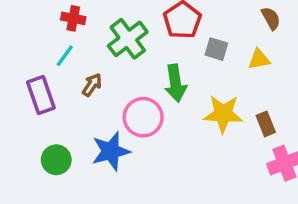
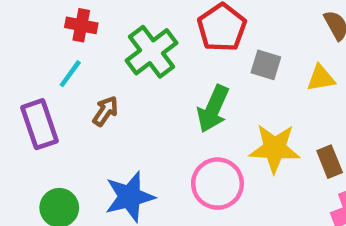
green arrow: (175, 83) -> (213, 109), turned 33
pink circle: (143, 117) -> (217, 184), moved

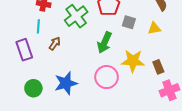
cyan line: (70, 74) -> (38, 26), turned -32

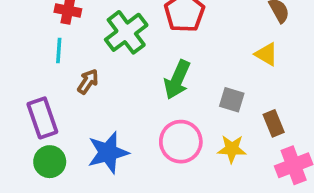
gray square: (129, 22) -> (232, 100), moved
yellow triangle: (154, 28) -> (266, 54), turned 40
purple rectangle: (24, 50) -> (42, 118), moved
yellow star: (133, 61) -> (232, 149), moved, size x0.7

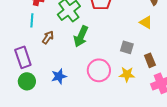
green arrow: (177, 80) -> (81, 36), moved
blue star: (108, 153) -> (59, 76), size x0.7

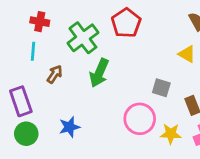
pink circle: (99, 70) -> (140, 119), moved
yellow star: (127, 74) -> (171, 134), moved

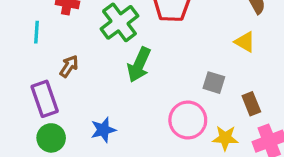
cyan line: (33, 51) -> (36, 32), moved
brown arrow: (55, 74) -> (69, 66), moved

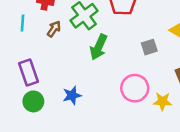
brown arrow: (69, 66) -> (54, 29), moved
gray square: (214, 83) -> (149, 47), moved, turned -35

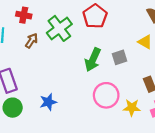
green arrow: (99, 47) -> (93, 60), moved

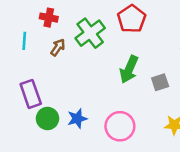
gray square: (120, 57) -> (160, 82), moved
pink circle: (106, 95) -> (120, 126), moved
green circle: (13, 108) -> (47, 118), moved

